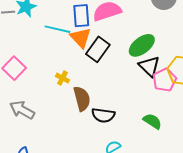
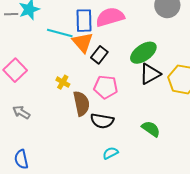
black rectangle: (98, 49) -> (99, 55), size x0.7
black triangle: (149, 66) -> (150, 74), turned 45
pink pentagon: (165, 80) -> (106, 87), moved, turned 30
gray arrow: (22, 110) -> (21, 112), size x0.7

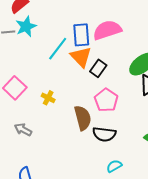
cyan line: (60, 33) -> (58, 49), turned -65
yellow cross: (63, 82) -> (48, 98), moved
pink pentagon: (106, 87) -> (106, 100), turned 30

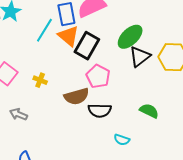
black rectangle: (98, 68) -> (87, 46), size x1.5
brown semicircle: (83, 118) -> (77, 96), turned 95
cyan semicircle: (114, 166) -> (122, 140), moved, turned -126

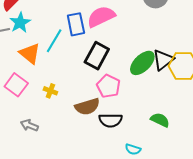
orange triangle: (68, 36) -> (30, 54), moved
green ellipse: (130, 37) -> (142, 63), moved
black triangle: (140, 57) -> (163, 60), moved

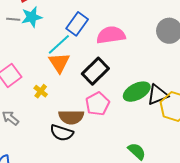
blue rectangle: (76, 24) -> (77, 24), moved, turned 30
orange triangle: (30, 54) -> (59, 63), moved
black semicircle: (110, 120) -> (62, 133), moved

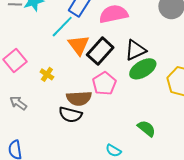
orange triangle: (59, 63) -> (79, 45), moved
black triangle: (157, 95) -> (135, 50), moved

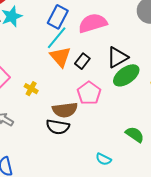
cyan line: (62, 27) -> (57, 38), moved
black rectangle: (100, 51) -> (82, 61), size x0.6

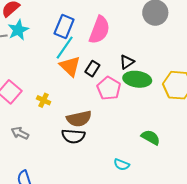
pink semicircle: (93, 23) -> (99, 30), turned 132
black triangle: (117, 57) -> (127, 62), size x0.7
green ellipse: (126, 75) -> (137, 79), turned 48
pink pentagon: (89, 93) -> (109, 88), moved

